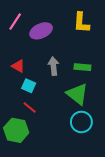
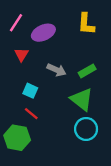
red triangle: (18, 66) -> (21, 55), moved, turned 32
gray arrow: (53, 66) -> (56, 70), turned 120
green rectangle: (82, 67) -> (87, 71), turned -35

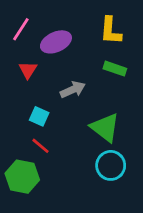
gray arrow: (56, 70) -> (73, 90), turned -48
green rectangle: (87, 71) -> (115, 69), moved, turned 49

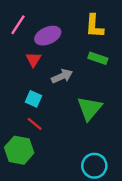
red triangle: (28, 70) -> (33, 59), moved
green triangle: (105, 128) -> (90, 108), turned 32
cyan circle: (111, 165) -> (94, 166), moved

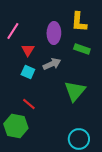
pink line: (18, 25) -> (13, 31), moved
purple ellipse: (48, 36) -> (54, 33), moved, turned -65
cyan square: (33, 99) -> (28, 72), moved

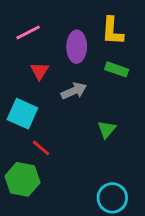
pink line: (13, 31) -> (28, 32), moved, turned 30
cyan square: (28, 72) -> (22, 114), moved, size x1.5
green triangle: (75, 91) -> (107, 129), size x0.6

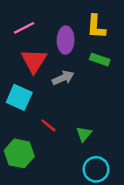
red triangle: (40, 71) -> (34, 61), size x1.6
green triangle: (107, 129) -> (84, 134), moved
red line: (41, 148) -> (48, 125), moved

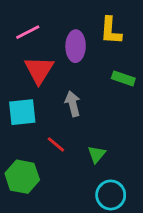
green rectangle: (100, 60) -> (123, 78), moved
gray arrow: (63, 78) -> (73, 104), moved, turned -80
cyan square: (19, 97) -> (22, 112), turned -30

